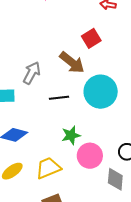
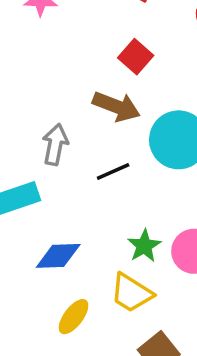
green star: (71, 135) -> (144, 246), moved
yellow trapezoid: (48, 168) -> (131, 293), turned -108

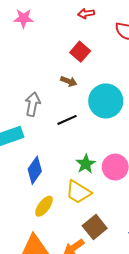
brown arrow: (116, 106) -> (69, 81), size x0.6
blue diamond: (58, 256) -> (35, 170), turned -52

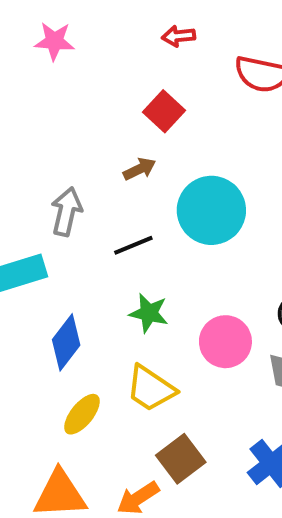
brown arrow: (69, 81) -> (140, 169), turned -49
green star: (86, 164) -> (149, 313), moved, turned -30

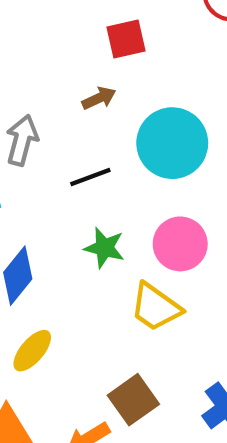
red square: (164, 111) -> (126, 39), turned 33
pink circle: (225, 342) -> (180, 244), moved
yellow trapezoid: (151, 388) -> (156, 307), moved

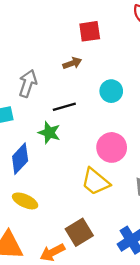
cyan circle: (172, 143) -> (111, 91), size x0.6
green star: (104, 248) -> (49, 133), moved
yellow ellipse: (32, 351) -> (25, 201), turned 70

